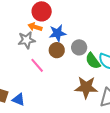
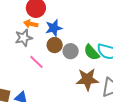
gray circle: (79, 47) -> (71, 51), moved

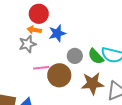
brown circle: (55, 45) -> (59, 75), moved, size x1.5
pink line: (36, 62) -> (41, 68), turned -49

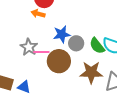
blue star: (57, 33) -> (62, 34), moved
gray star: (27, 44) -> (29, 47), moved, turned -30

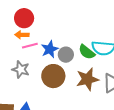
pink line: (41, 52) -> (30, 46), moved

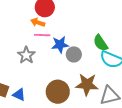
green semicircle: (87, 52) -> (101, 43), moved
brown circle: (53, 76) -> (58, 92), moved

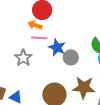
blue star: (60, 45) -> (57, 47), turned 30

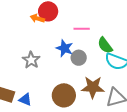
orange arrow: (35, 25) -> (37, 18), moved
pink line: (39, 38) -> (82, 29), moved

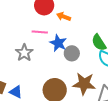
orange arrow: (37, 18) -> (64, 17), moved
pink line: (82, 29) -> (40, 32), moved

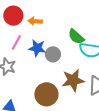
pink line: (40, 32) -> (16, 42), turned -49

